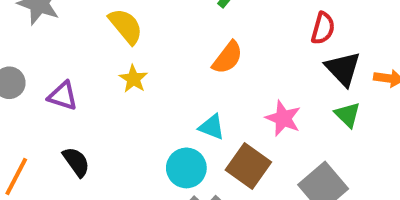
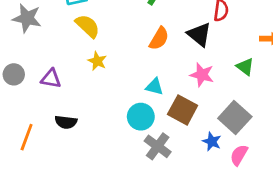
black triangle: (343, 69) -> (199, 34), moved
black semicircle: (76, 162) -> (66, 122), turned 140

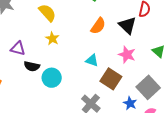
cyan circle: (141, 117) -> (52, 78), moved
black semicircle: (66, 122) -> (32, 66), moved

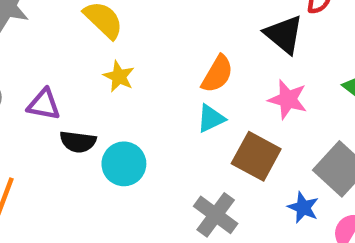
orange semicircle: (98, 26) -> (217, 74), moved
cyan triangle: (92, 60) -> (211, 118), turned -40

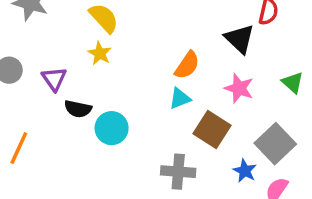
yellow star: (119, 76) -> (100, 53), moved
purple triangle: (44, 104) -> (54, 79), turned 40
gray cross: (216, 215) -> (178, 172), turned -36

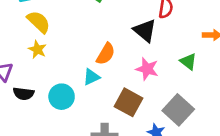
cyan triangle: (180, 98) -> (91, 77), moved
cyan circle: (112, 128) -> (62, 97), moved

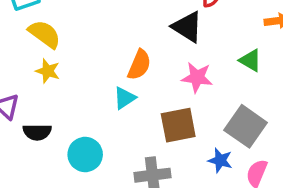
cyan circle: (62, 97) -> (85, 155), moved
brown square: (128, 102) -> (178, 125), turned -32

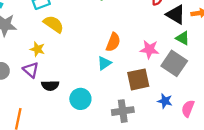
black triangle: (187, 27) -> (176, 14), moved
yellow star: (48, 71) -> (37, 49), moved
gray square: (246, 126) -> (174, 63), moved

